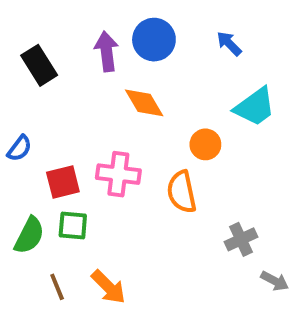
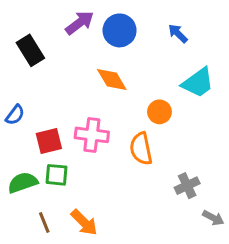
purple arrow: (106, 51) -> (80, 23), moved, turned 60
green semicircle: (29, 235) -> (23, 183), turned -136

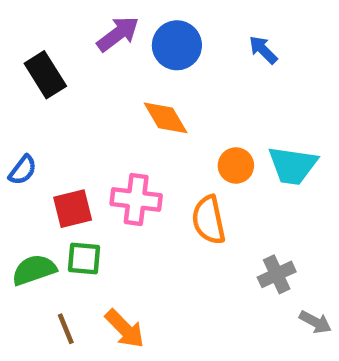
cyan trapezoid: (198, 83) -> (293, 166), moved, turned 44

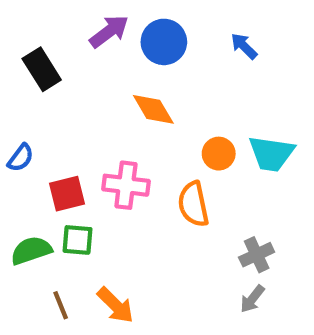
gray arrow: (315, 322) -> (252, 299), moved, turned 100

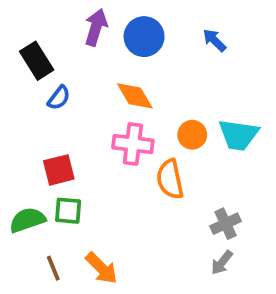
purple arrow: (109, 31) -> (96, 27), turned -36
blue semicircle: (21, 158) -> (59, 98), moved
pink cross: (126, 185) -> (133, 144), moved

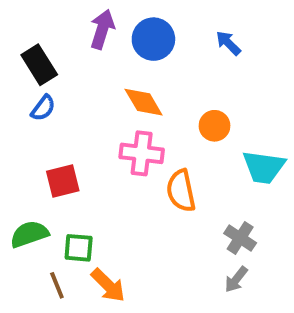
blue semicircle: (59, 98) -> (43, 108), moved
orange circle: (192, 135) -> (214, 126), moved
cyan trapezoid: (239, 135) -> (264, 167), moved
green square: (68, 211) -> (79, 248), moved
gray cross: (226, 224) -> (240, 238), turned -32

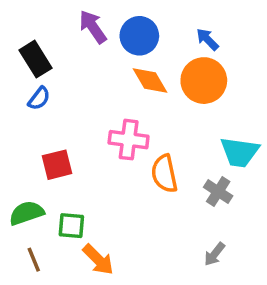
purple arrow: (102, 29) -> (93, 27), turned -52
orange diamond: (144, 102) -> (150, 81), moved
orange circle: (214, 126) -> (204, 81), moved, size x1.6
gray cross: (240, 238) -> (218, 192), moved
brown line: (57, 285) -> (34, 260), moved

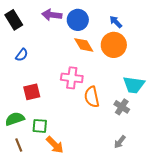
purple arrow: (93, 27) -> (52, 15), turned -48
black rectangle: (36, 59) -> (14, 20), moved

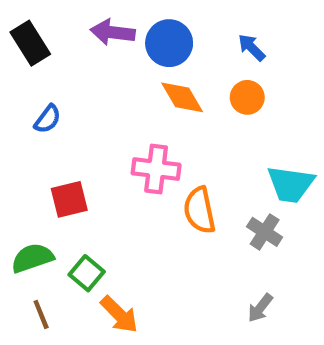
orange circle: (114, 45) -> (247, 97), size x0.6
green square: (40, 126) -> (87, 273), turned 35

